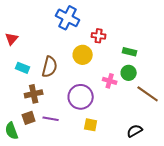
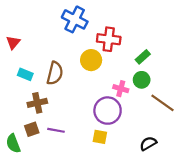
red cross: (99, 36) -> (109, 39), size x1.5
green rectangle: (130, 52) -> (143, 57), turned -56
purple circle: (81, 97) -> (108, 111), moved

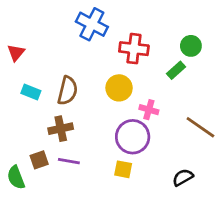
yellow circle: (91, 60) -> (119, 88), moved
green circle: (142, 80) -> (191, 46), moved
brown cross: (37, 103) -> (61, 129), moved

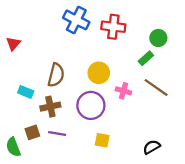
red cross: (134, 49) -> (113, 27), moved
cyan rectangle: (31, 92) -> (26, 92), moved
brown line: (200, 127) -> (156, 87), moved
purple circle: (133, 137) -> (91, 105), moved

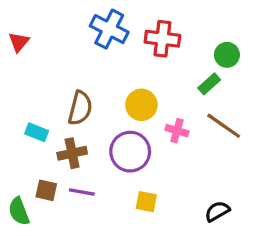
red triangle: (13, 44) -> (19, 42), moved
brown square: (32, 132) -> (46, 190), turned 32

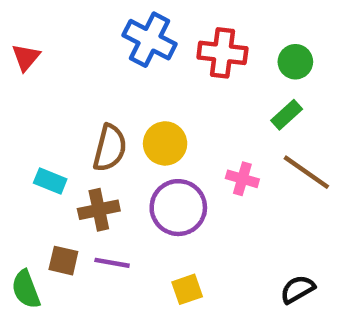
green circle: (227, 55) -> (295, 62), moved
yellow circle: (141, 105) -> (165, 143), moved
yellow square: (146, 202) -> (187, 289), moved, turned -30

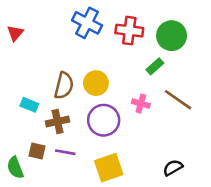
green circle: (295, 62) -> (172, 36), size x1.5
green rectangle: (287, 115) -> (155, 66), moved
yellow square: (187, 289) -> (109, 168), size x1.6

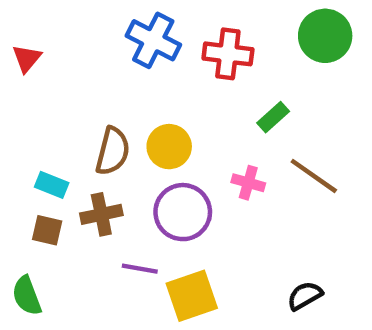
green circle: (172, 36) -> (325, 36), moved
brown square: (37, 151) -> (47, 230), moved
purple line: (65, 152) -> (140, 269), moved

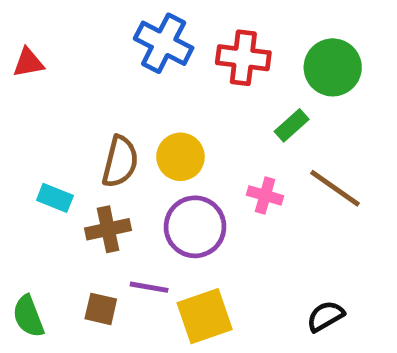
green circle: (325, 36) -> (333, 67), moved
red triangle: (27, 58) -> (28, 63), turned 40
brown square: (47, 230) -> (101, 309), moved

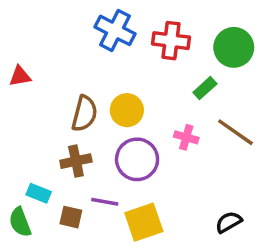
red triangle: (28, 63) -> (20, 76), moved
cyan rectangle: (55, 198) -> (39, 193), moved

